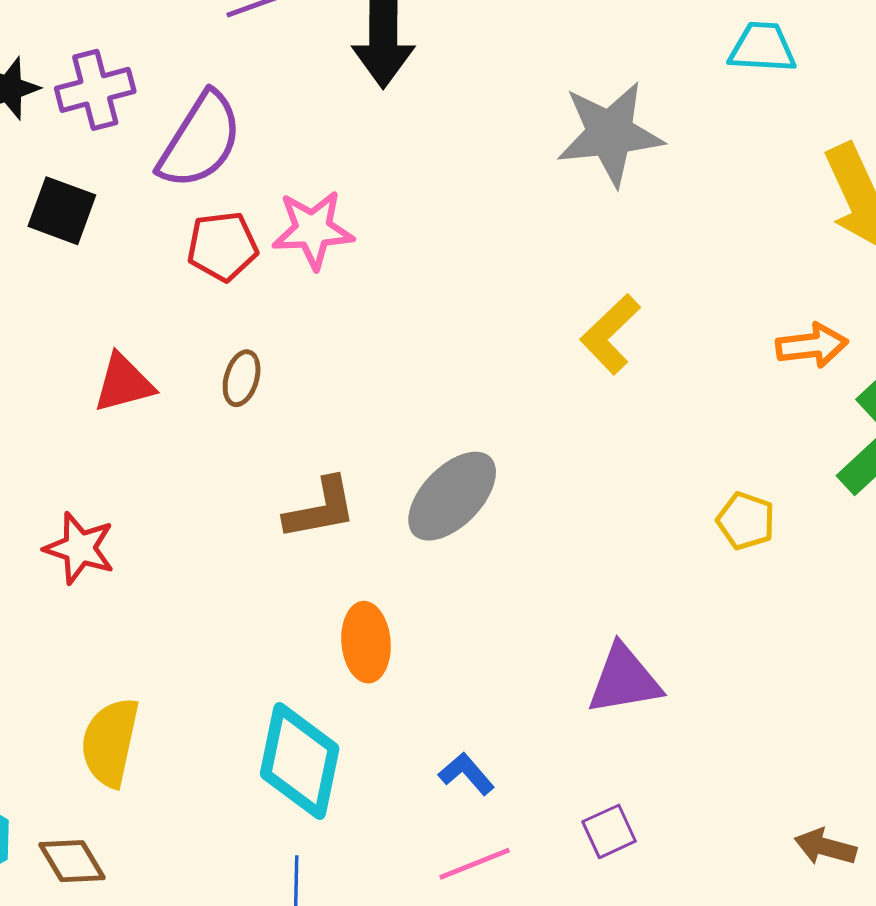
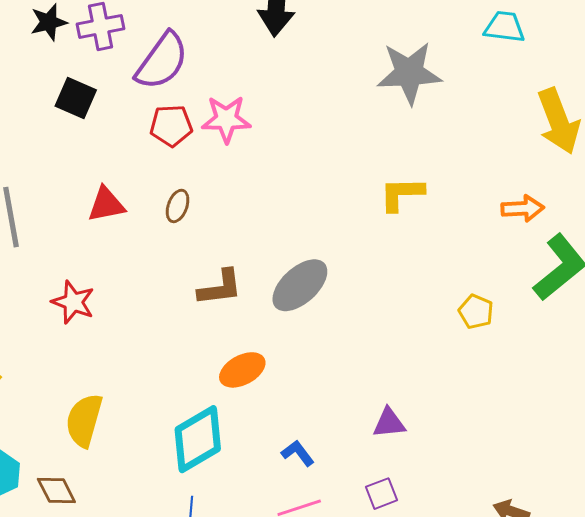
yellow L-shape: (610, 334) -> (402, 194), turned 39
orange ellipse: (366, 642) -> (242, 370), turned 63
purple triangle: (624, 680) -> (389, 423), moved, size x0.7
cyan diamond: (300, 761) -> (198, 439), turned 44

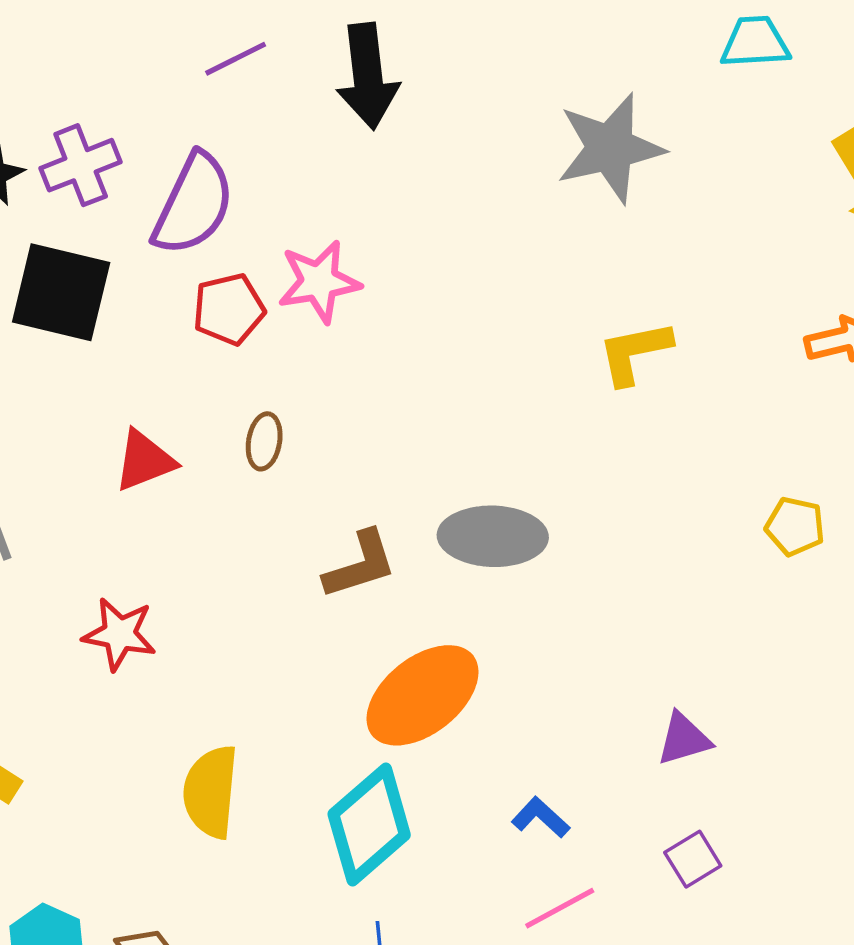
black square: (76, 98) -> (61, 292), size x1.5
gray ellipse: (300, 285) -> (493, 536), turned 54
orange ellipse: (242, 370) -> (423, 695), size x1.5
yellow semicircle: (84, 420) -> (211, 792), moved

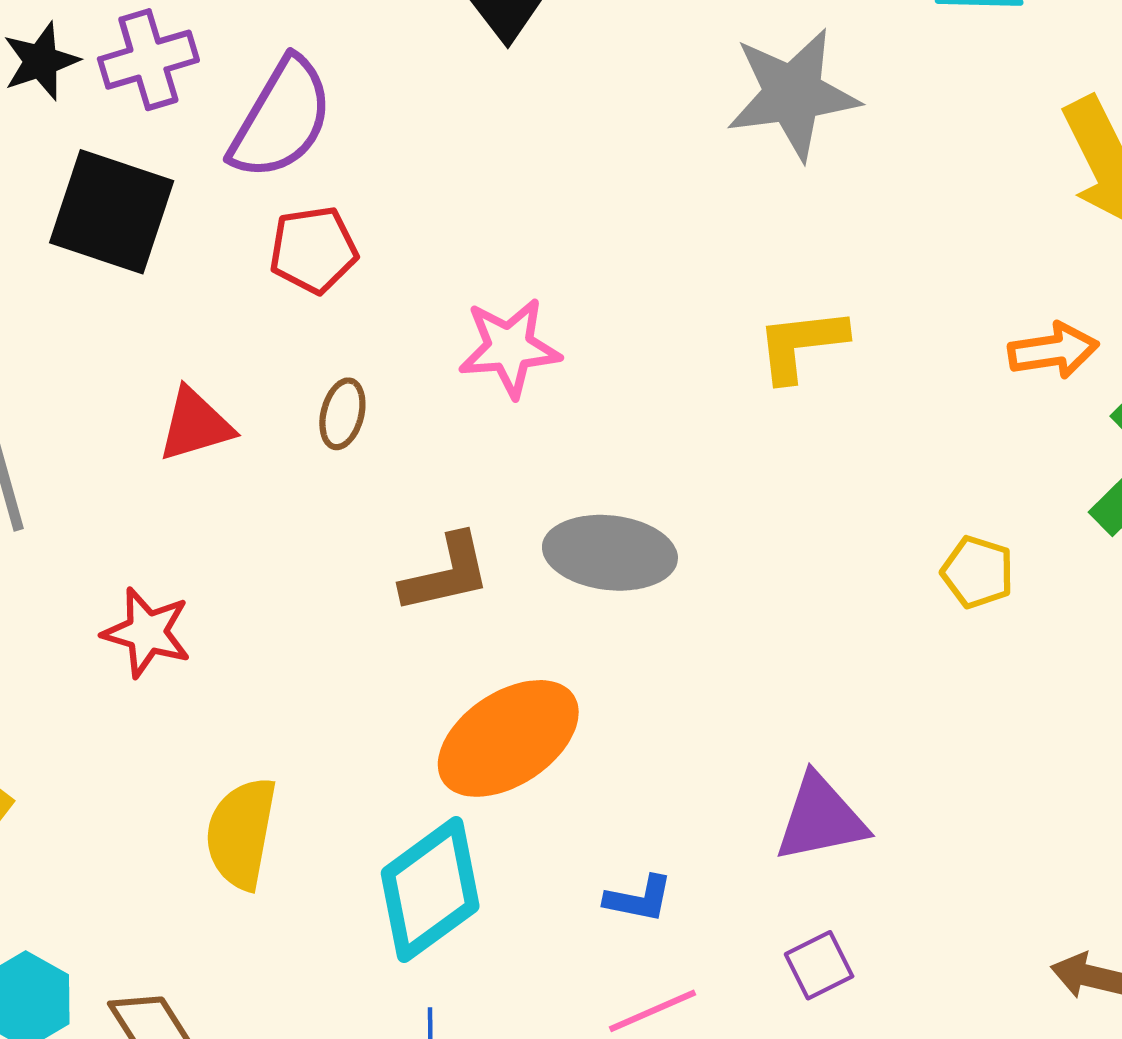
pink star: (319, 282) -> (509, 348), moved
purple triangle: (684, 739) -> (821, 818), size x1.4
blue L-shape: (541, 817) -> (639, 899), turned 144

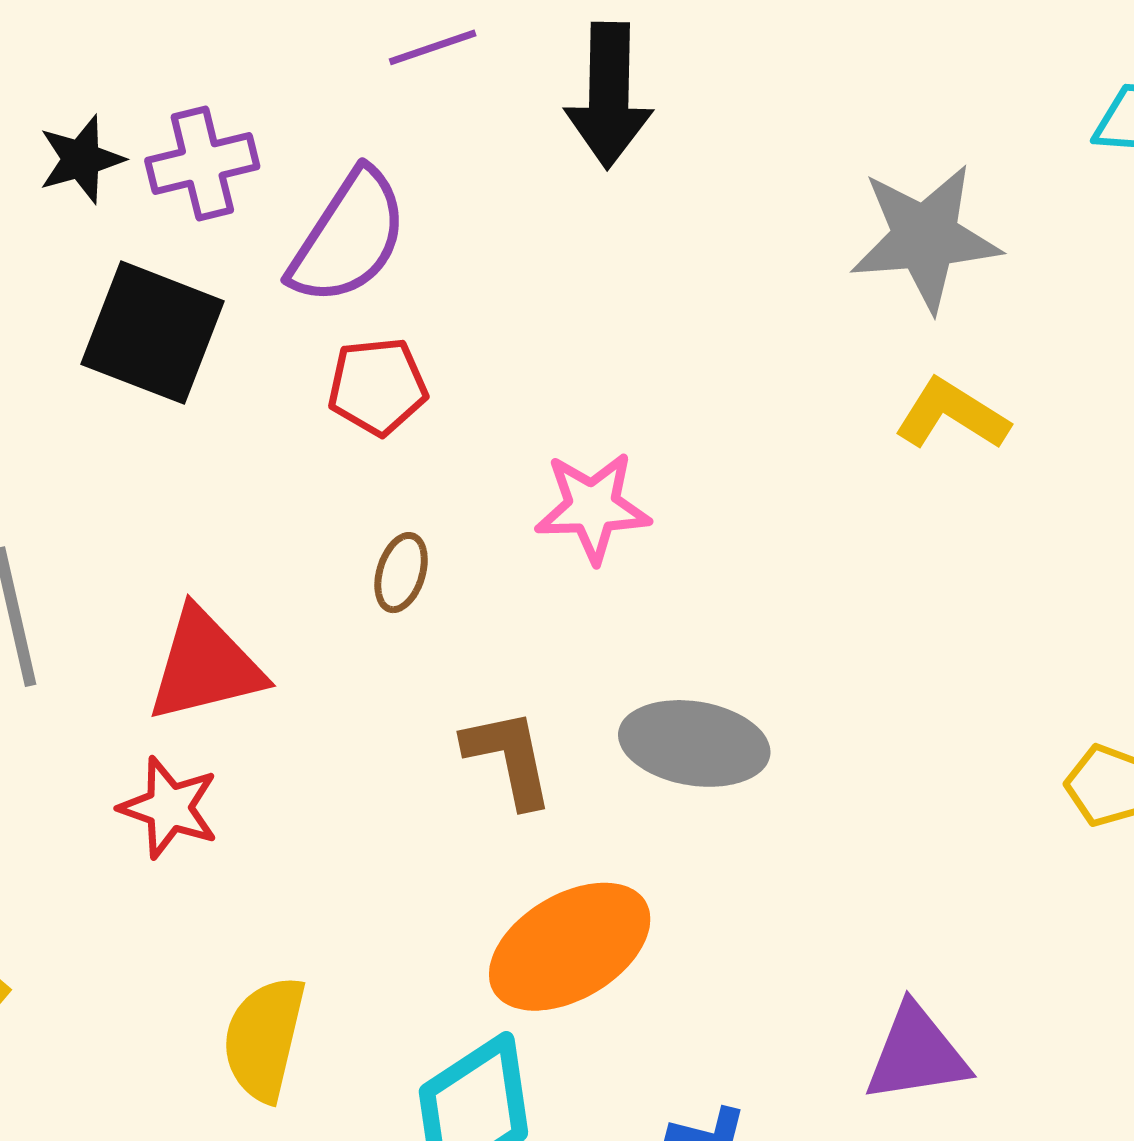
yellow L-shape: (801, 344) -> (952, 415), moved, turned 36
red triangle: (195, 425) -> (205, 666), moved, size x1.4
brown L-shape: (446, 574) -> (509, 758), turned -92

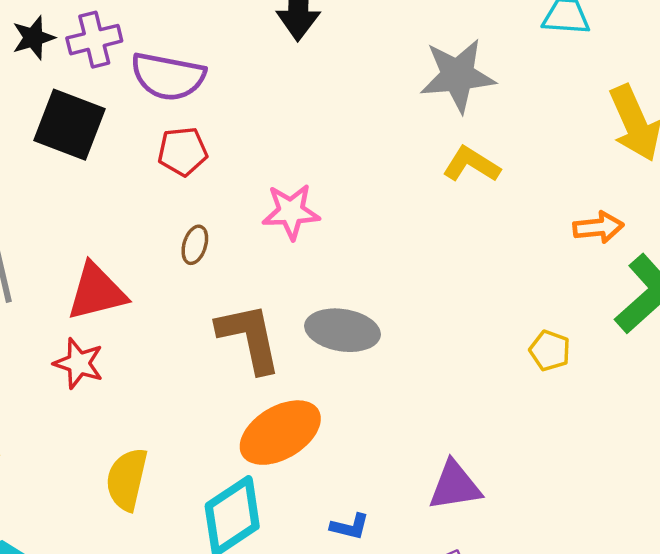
purple semicircle: (349, 237) -> (168, 76), turned 68
brown L-shape: (509, 758) -> (249, 338), size x1.4

